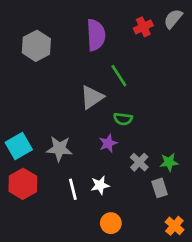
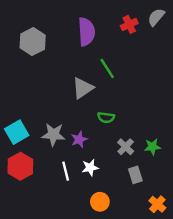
green semicircle: (123, 119) -> (106, 117), moved
purple star: (108, 143) -> (79, 139), moved
gray rectangle: (160, 188) -> (135, 175), moved

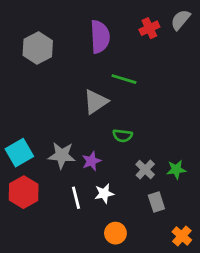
green line: (107, 68) -> (124, 79), turned -40

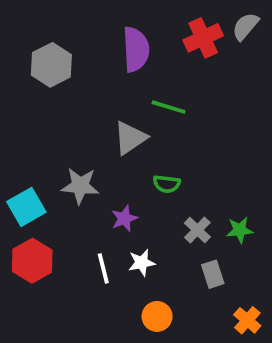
red cross: (149, 28) -> (203, 38), size x1.4
gray star: (62, 155) -> (80, 186), moved

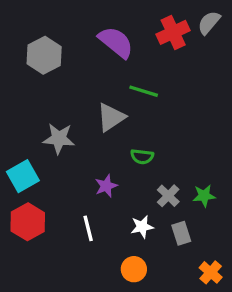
purple semicircle: (136, 49) -> (116, 42), turned -48
gray star: (80, 186) -> (59, 139), moved
white star: (142, 263) -> (142, 227), moved

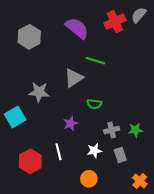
gray cross: (168, 196) -> (112, 130), turned 32
red hexagon: (28, 222) -> (30, 161), moved

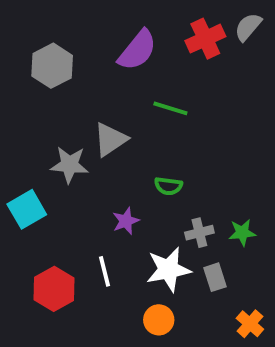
purple semicircle: (77, 28) -> (137, 50), turned 90
gray triangle: (74, 78) -> (110, 139), moved
white star: (94, 151) -> (168, 269), size x1.6

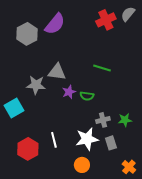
purple semicircle: (137, 50) -> (55, 24), moved
green line: (170, 108) -> (102, 68), moved
gray triangle: (110, 139) -> (57, 72), turned 42
purple star: (126, 221) -> (69, 92), moved

